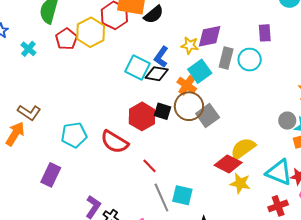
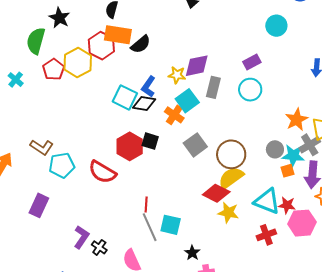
purple rectangle: (265, 33) -> (252, 62), turned 66
cyan circle: (250, 60) -> (250, 90), moved
brown circle: (189, 106) -> (231, 154), moved
brown L-shape: (29, 112) -> (42, 147), moved
red line: (150, 166) -> (146, 204), moved, turned 49

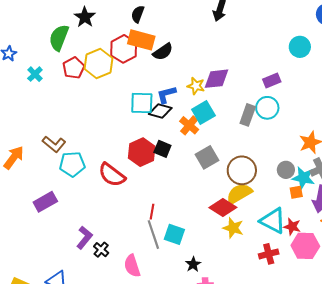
blue L-shape: (148, 87) -> (166, 95), turned 35
gray rectangle: (213, 87) -> (248, 115), moved
cyan square: (125, 97) -> (142, 103), turned -30
purple rectangle: (39, 205) -> (45, 202), turned 30

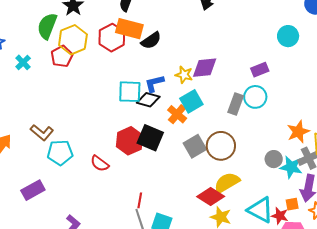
yellow hexagon: (98, 63) -> (73, 40), moved
black square: (162, 149) -> (150, 138), size x1.5
brown circle: (242, 170) -> (221, 146), moved
red semicircle: (112, 175) -> (100, 163), size x0.7
orange square: (296, 192) -> (292, 204), moved

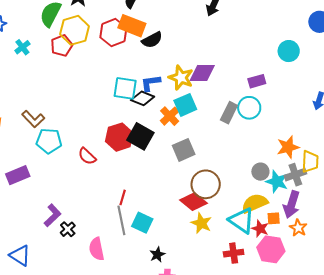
yellow star: (184, 75) -> (181, 78), size x1.4
brown circle: (221, 146) -> (206, 184), moved
yellow semicircle: (227, 183) -> (255, 203), moved

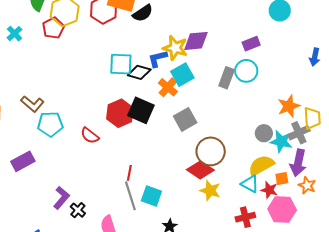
blue L-shape: (151, 83) -> (158, 59), moved
cyan triangle: (242, 221) -> (250, 184), size x0.7

